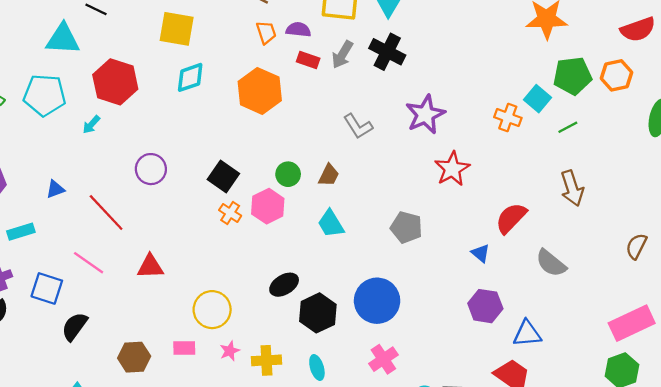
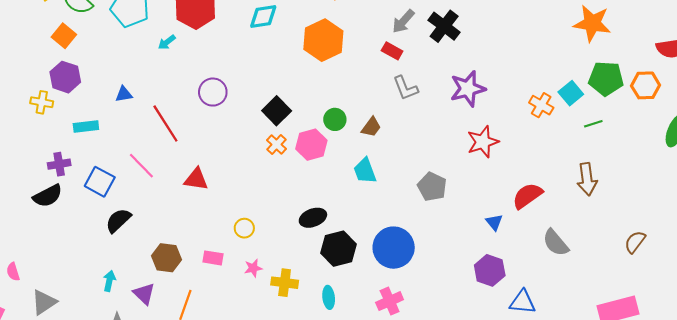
red rectangle: (308, 60) -> (392, 51), moved
yellow circle: (212, 310) -> (244, 228), size x0.6

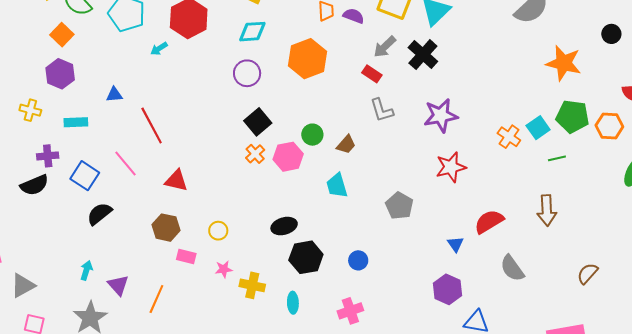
purple circle: (213, 92) -> (247, 73), moved
yellow cross: (42, 102) -> (30, 110), moved
blue circle: (394, 248) -> (358, 260), size x0.5
brown hexagon: (166, 258) -> (166, 228), moved

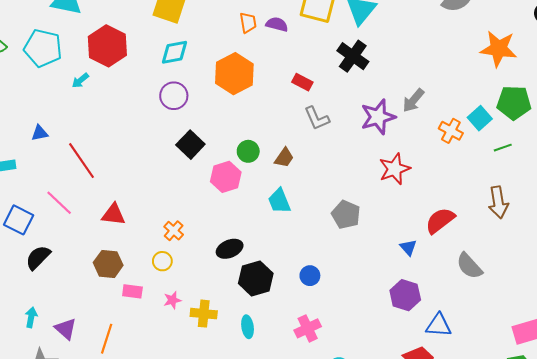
gray arrow: (385, 47) -> (413, 100), moved
orange cross: (255, 154) -> (174, 231), moved

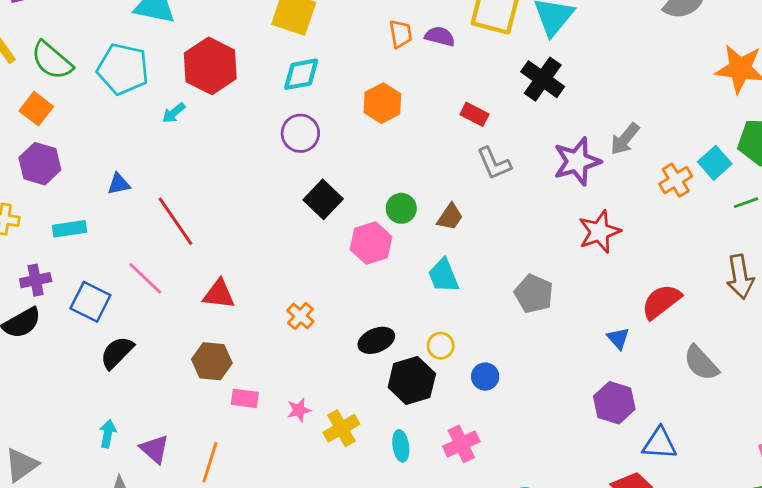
orange hexagon: (234, 74) -> (382, 103), size x0.7
orange cross: (451, 131) -> (676, 180), turned 30
yellow circle: (162, 261) -> (441, 346), moved
yellow cross: (204, 314) -> (341, 428), turned -35
pink cross: (308, 328) -> (461, 444), moved

